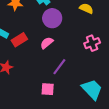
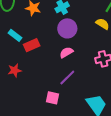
pink semicircle: (47, 43) -> (66, 52), moved

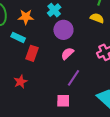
cyan rectangle: (15, 35) -> (18, 37), moved
red rectangle: (32, 45) -> (32, 53), turned -35

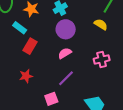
red star: (20, 82) -> (26, 76), moved
pink square: (63, 101) -> (51, 99), turned -32

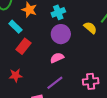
yellow semicircle: (101, 24) -> (90, 28), moved
pink cross: (102, 59) -> (91, 81), moved

